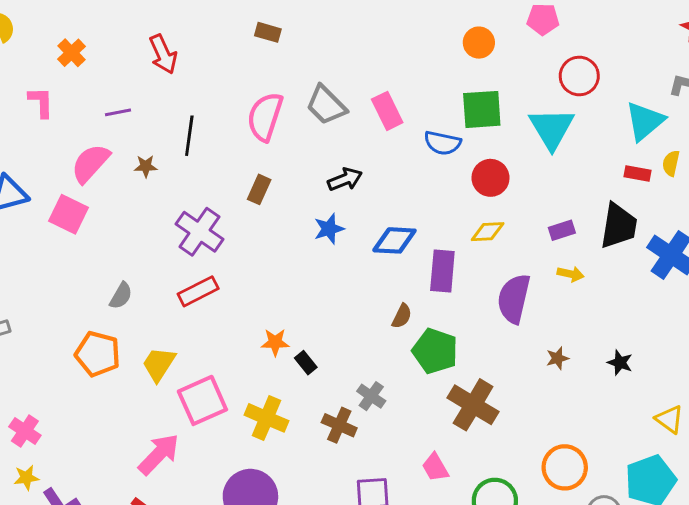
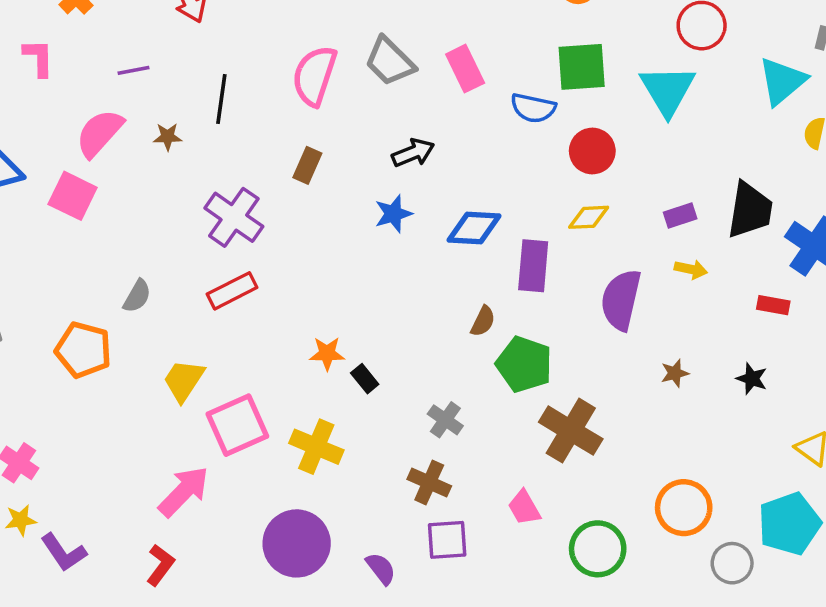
red rectangle: (637, 173) -> (773, 305), moved
orange pentagon: (98, 354) -> (83, 350), moved
brown cross: (339, 425) -> (429, 483), moved

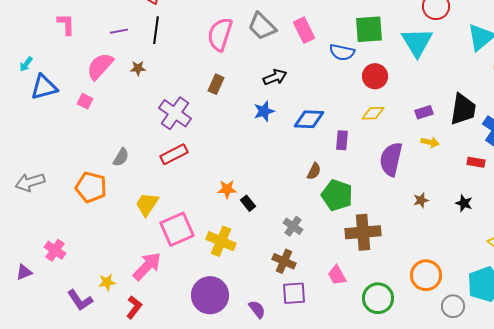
black line: (221, 99) -> (156, 30), moved
pink square: (73, 196) -> (85, 101), size x0.6
purple rectangle: (533, 266) -> (342, 140), size x0.7
brown cross: (571, 431) -> (363, 232), turned -36
yellow star: (21, 520) -> (107, 282), moved

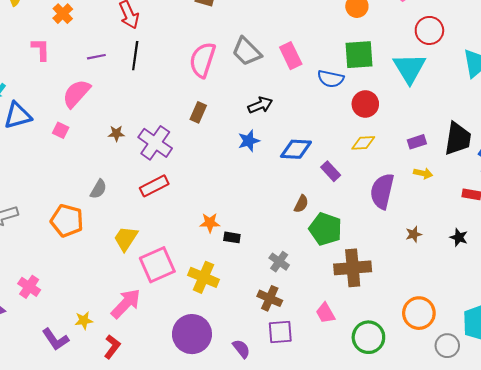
brown star: (138, 68) -> (116, 133), moved
purple rectangle: (342, 140) -> (331, 171), turned -48
black rectangle: (248, 203) -> (232, 237), turned -42

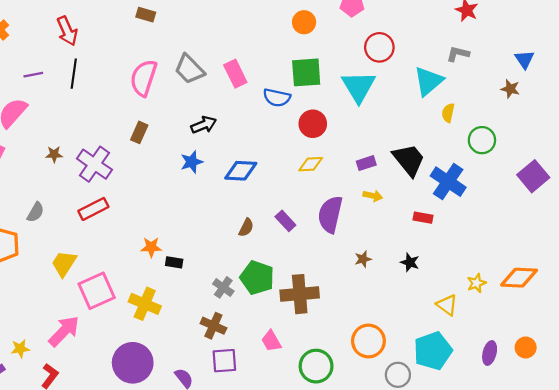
black trapezoid: (458, 139) -> (409, 160), turned -48
purple rectangle: (331, 171) -> (285, 221), moved
green pentagon: (325, 229) -> (257, 278), moved

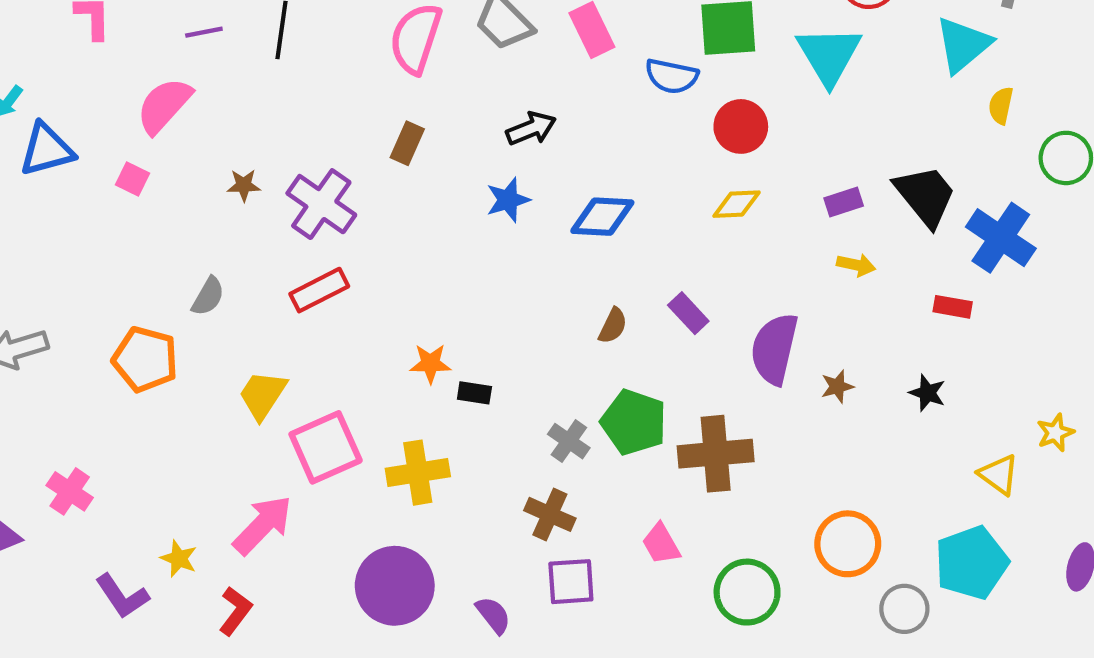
purple semicircle: (330, 214) -> (774, 349), moved
yellow cross: (145, 304) -> (418, 473), turned -32
yellow star: (20, 349) -> (179, 559), turned 30

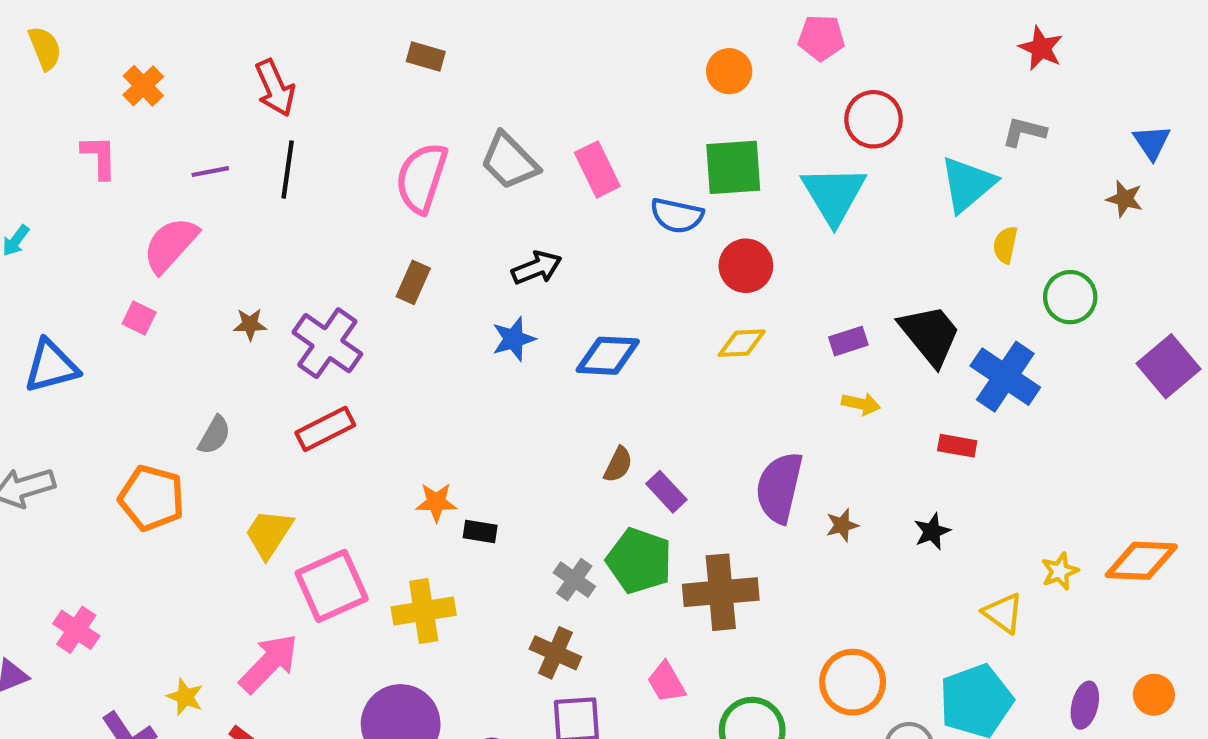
blue triangle: (47, 150) -> (51, 366), moved
purple rectangle: (688, 313) -> (666, 492), moved
black star: (927, 393) -> (932, 531), turned 30

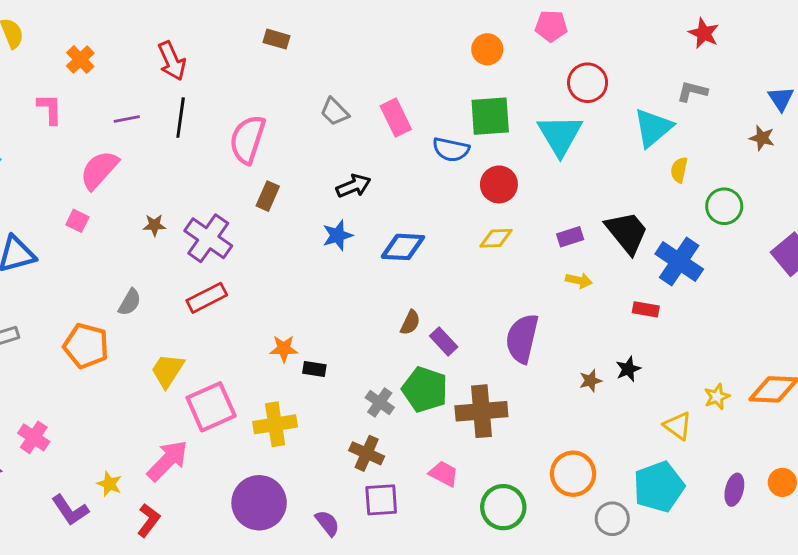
gray trapezoid: (509, 161) -> (335, 112), size x0.7
pink semicircle: (422, 178) -> (247, 139), moved
brown star: (842, 525) -> (590, 381), moved
pink trapezoid: (666, 682) -> (444, 474), turned 148

